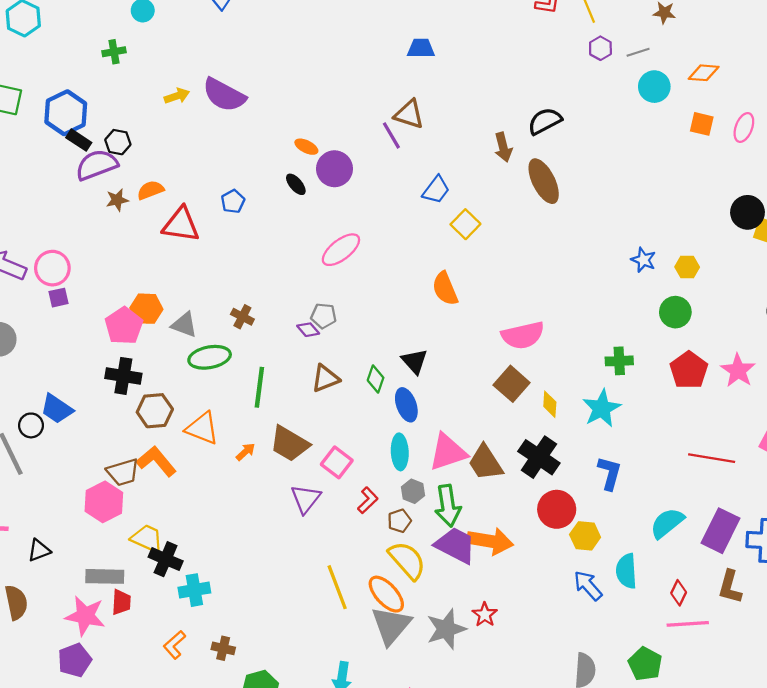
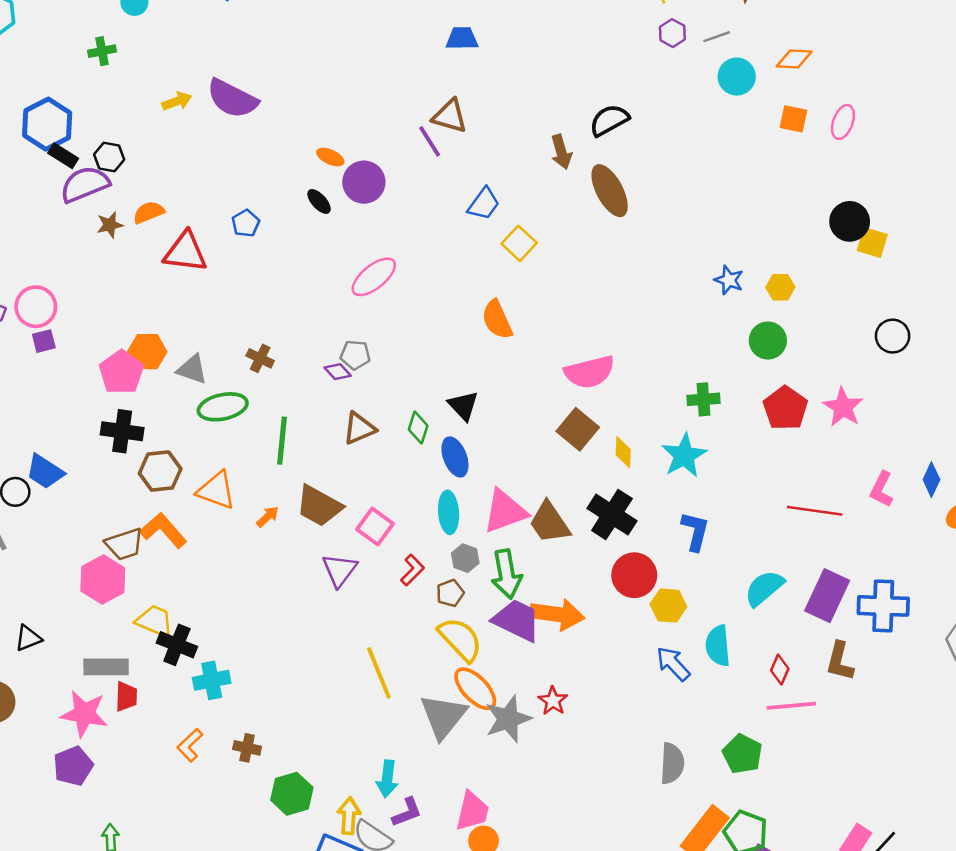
orange ellipse: (386, 594) -> (475, 689), moved

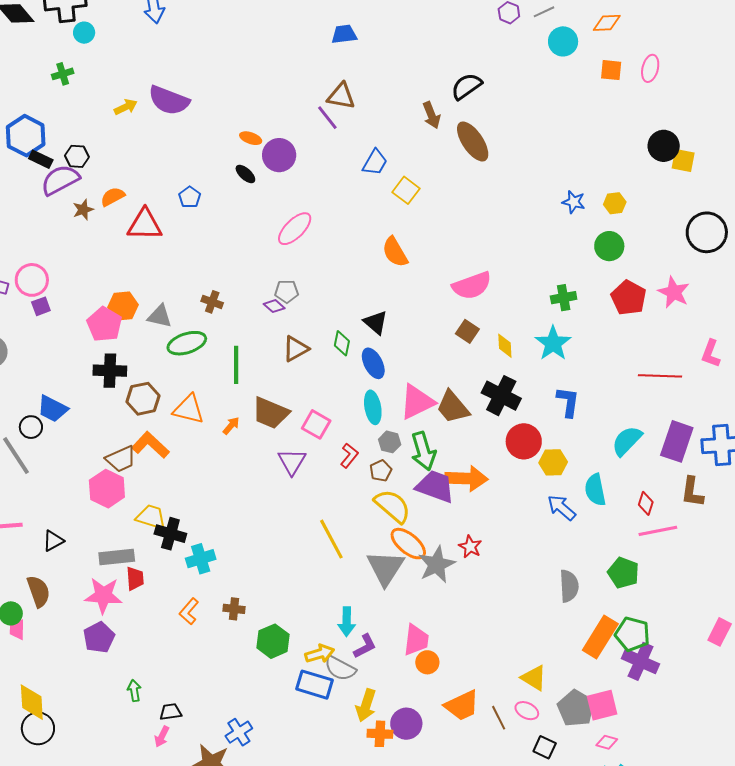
black circle: (893, 336) -> (707, 232), size x1.5
brown square: (578, 429) -> (467, 331), size x0.7
yellow arrow: (349, 816) -> (320, 654), turned 76

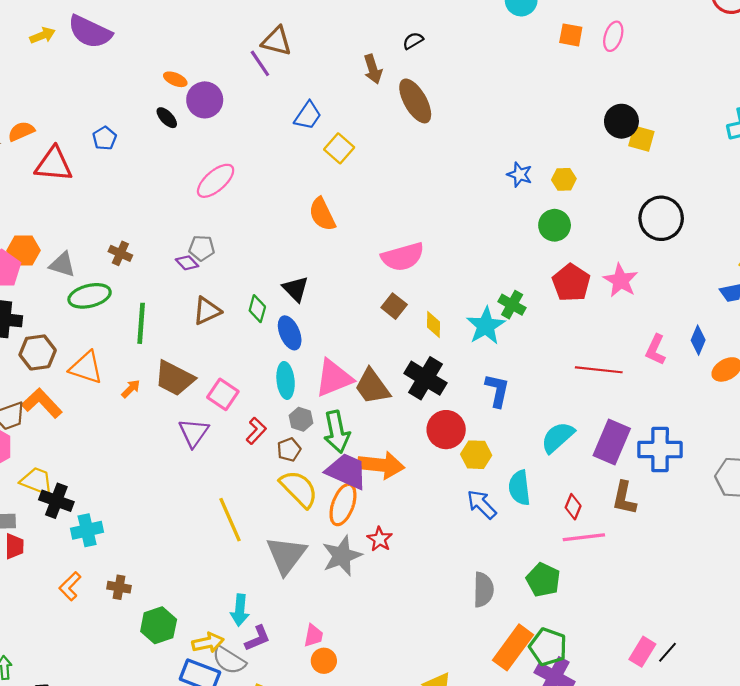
black semicircle: (466, 86) -> (413, 41), size x0.6
green cross: (564, 298) -> (512, 305), moved, turned 35
orange ellipse: (408, 544) -> (343, 505), moved, turned 66
pink trapezoid: (416, 640) -> (313, 636), size x0.7

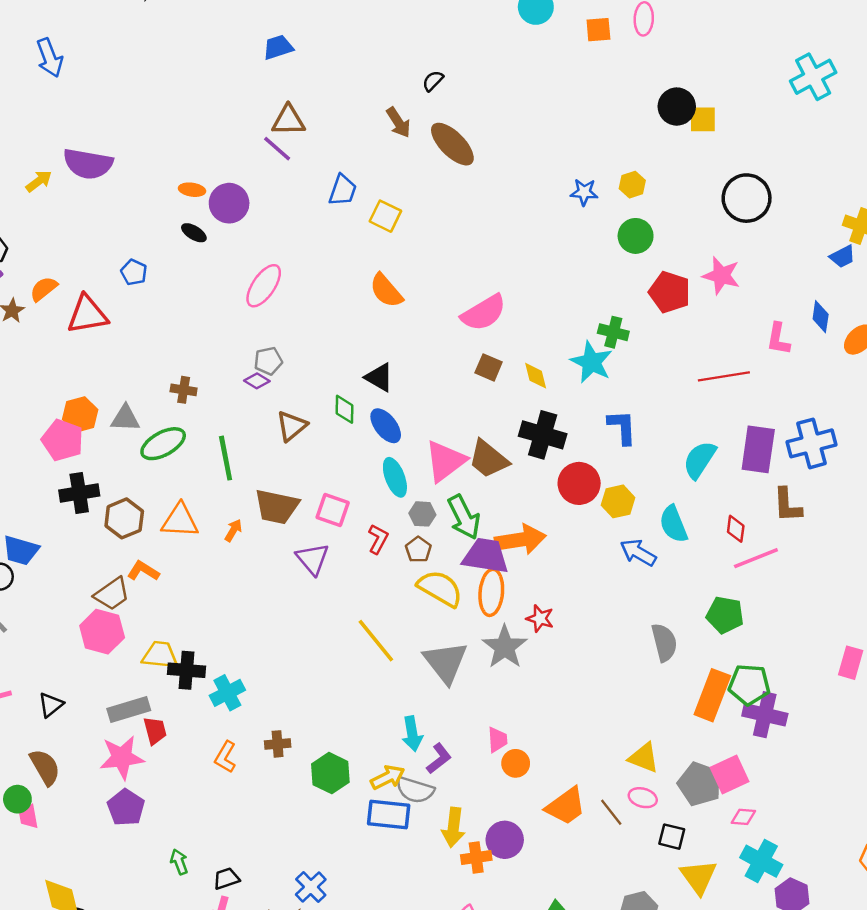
orange L-shape: (42, 403) -> (143, 571), size x0.7

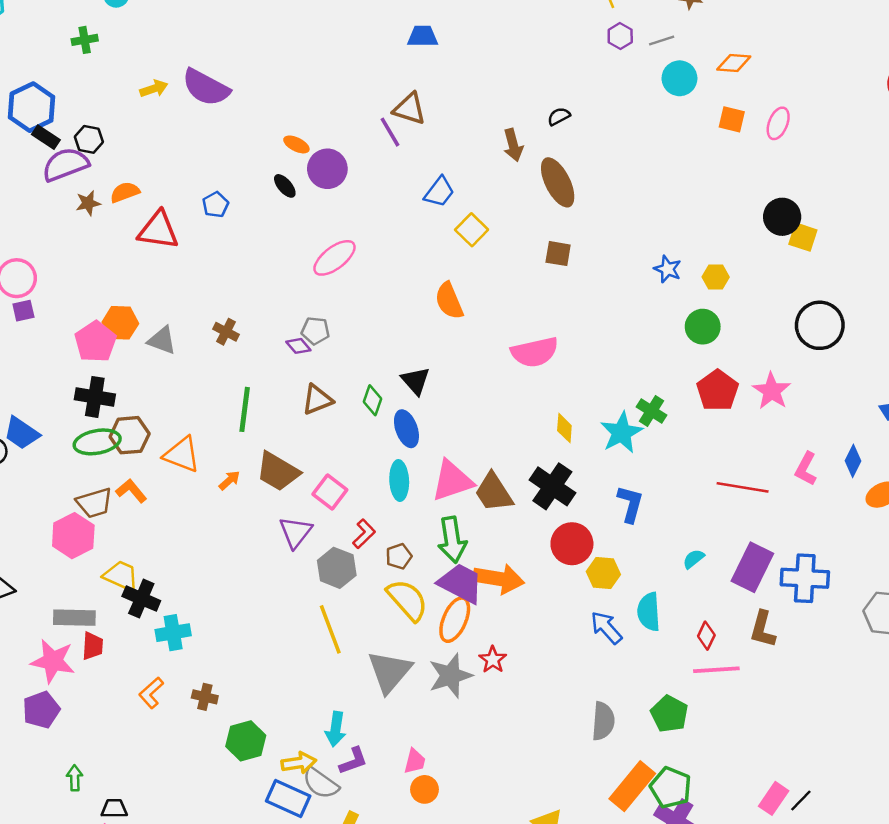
brown square: (489, 367) -> (558, 254), moved, turned -32
green ellipse: (163, 444) -> (97, 442), moved
cyan semicircle: (700, 460) -> (694, 559), size x0.6
gray hexagon: (422, 514) -> (337, 568), moved, size x1.5

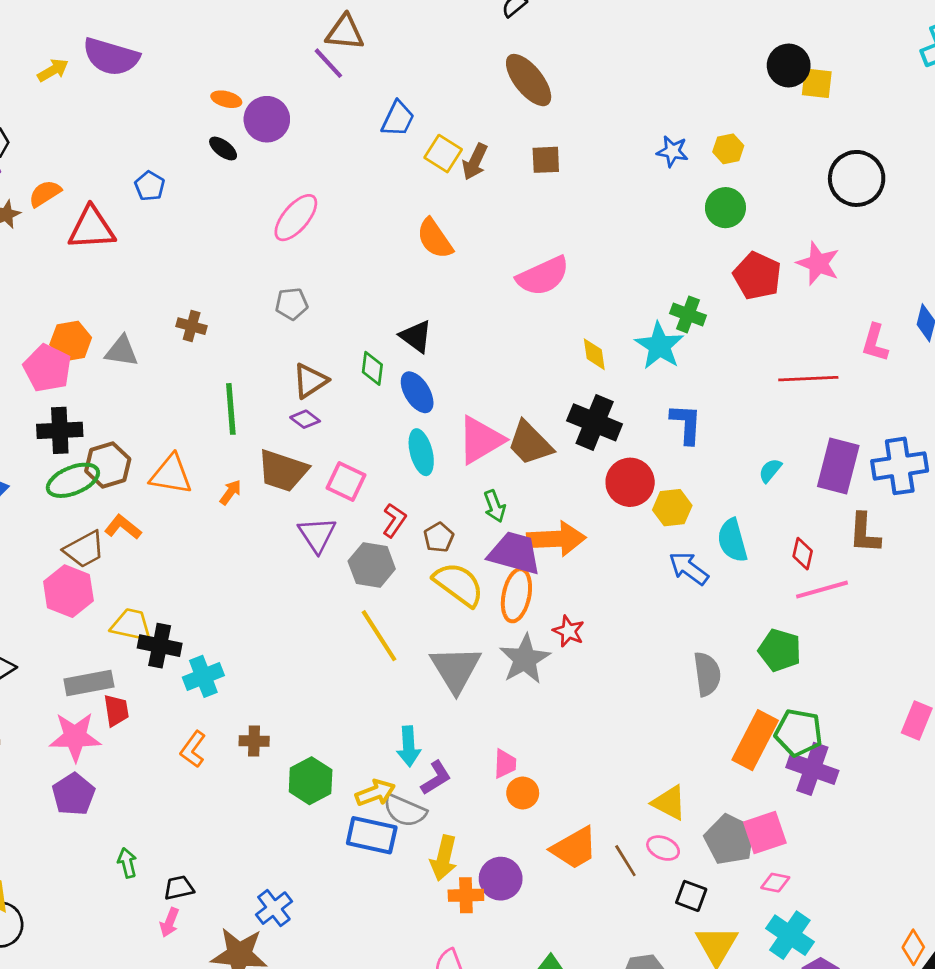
brown arrow: (513, 145) -> (475, 162), moved, turned 52
purple diamond: (298, 346) -> (305, 419), moved
green arrow: (452, 540) -> (495, 506), size x0.6

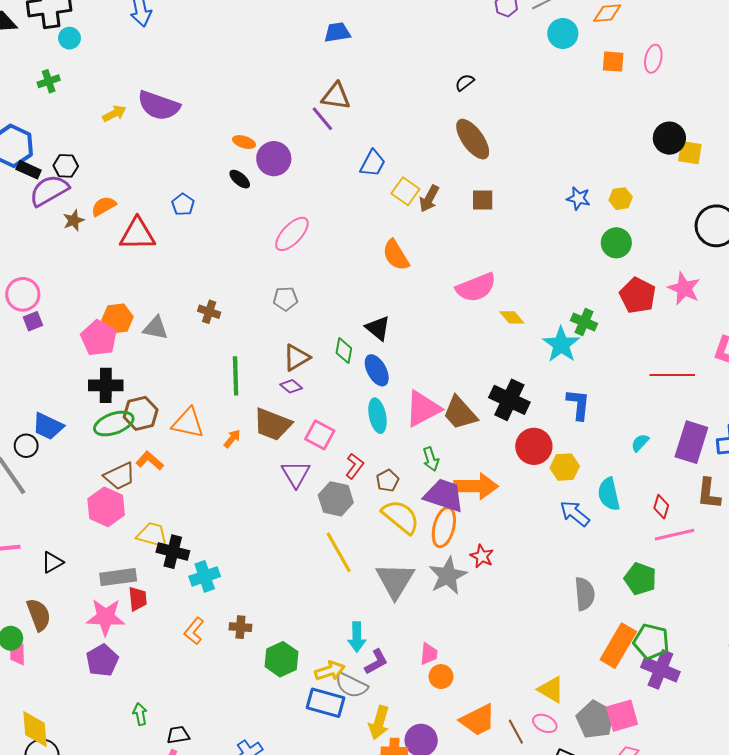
yellow diamond: (594, 354) -> (512, 317), moved, turned -35

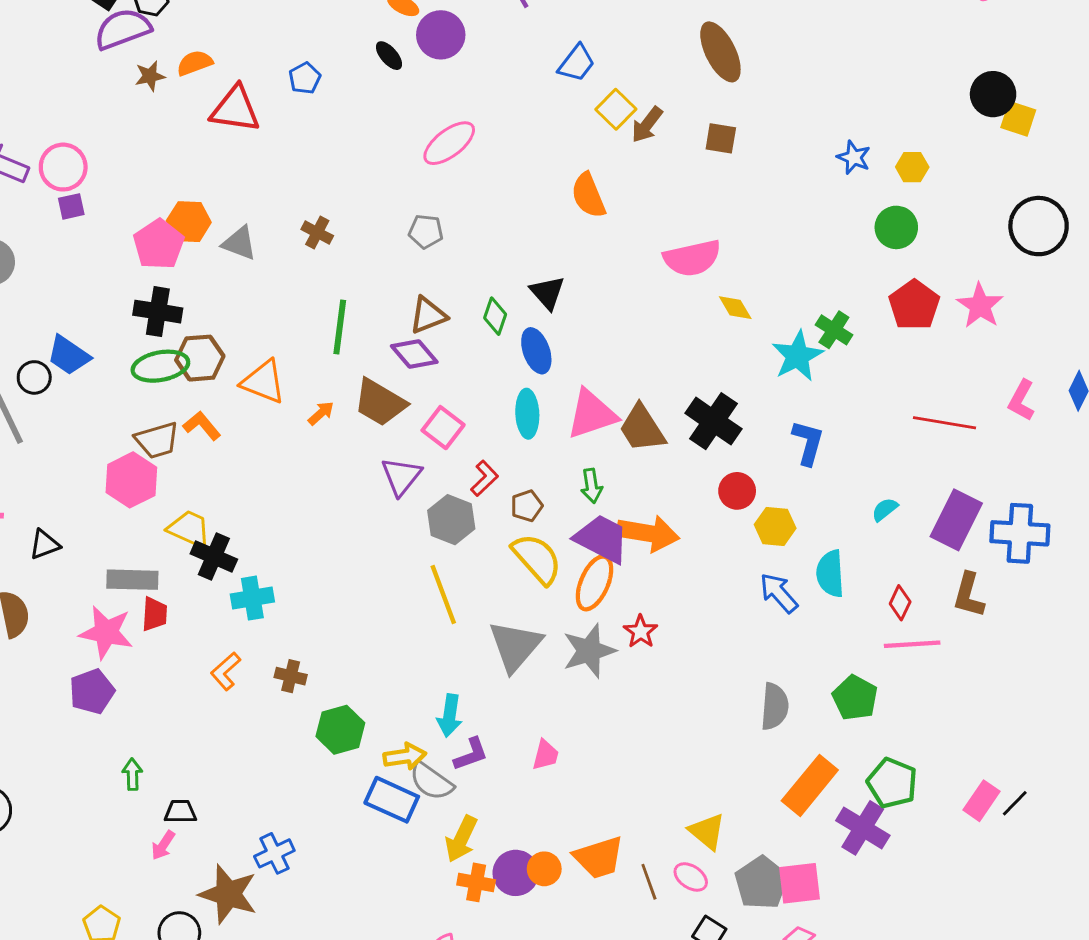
purple diamond: (291, 386) -> (414, 354), size x1.5
red circle: (534, 446) -> (737, 491), size x0.7
green pentagon: (651, 642) -> (892, 783), moved
orange circle: (441, 677) -> (544, 869), moved

